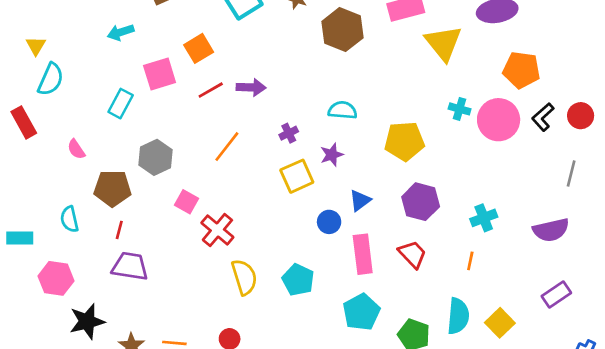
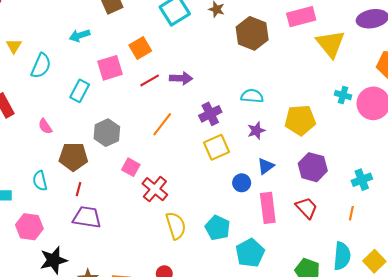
cyan semicircle: (51, 79) -> (41, 66), moved
purple cross: (289, 133) -> (210, 114), size x1.5
purple star: (332, 155) -> (256, 131), moved
cyan pentagon: (361, 312) -> (250, 253), moved

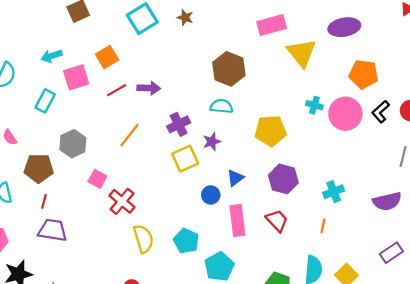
brown hexagon: (252, 33) -> (229, 69), moved
cyan arrow: (80, 35) -> (52, 56), moved
purple star: (256, 131) -> (212, 142), moved

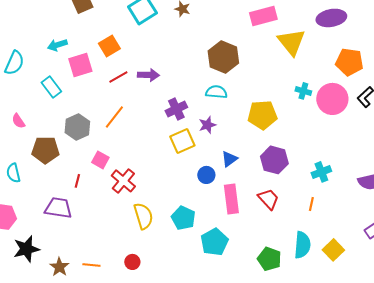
cyan rectangle: (45, 101) -> (51, 87), turned -65
orange line: (130, 135) -> (114, 117), moved
red line: (44, 201) -> (77, 181), moved

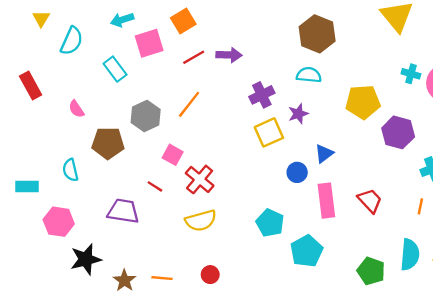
purple hexagon: (274, 160) -> (398, 132), moved
red line: (77, 181) -> (155, 186), moved, turned -72
yellow semicircle: (143, 216) -> (201, 221), moved, turned 92

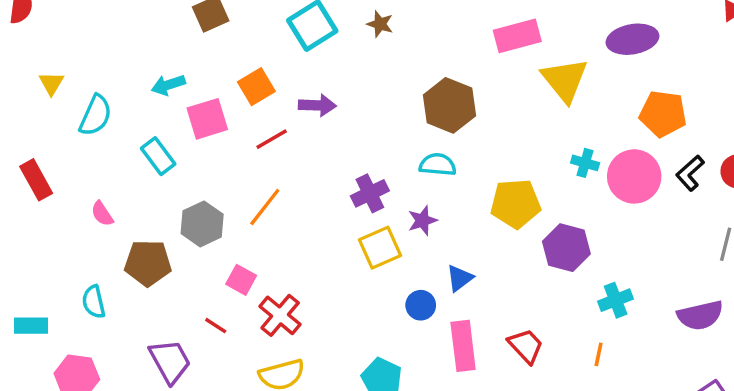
purple arrow: (229, 55) -> (317, 105), moved
purple trapezoid: (123, 211) -> (170, 361), turned 52

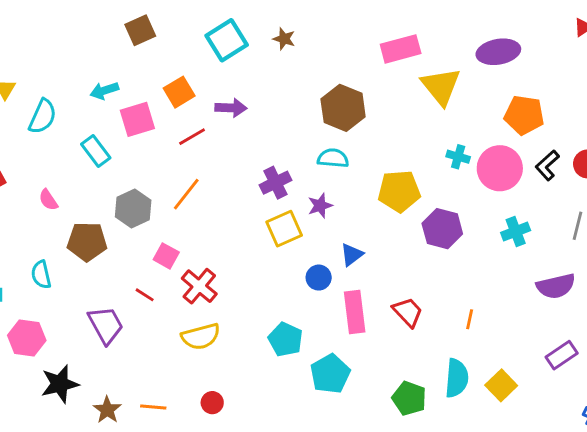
cyan cross: (616, 300) -> (516, 232), moved

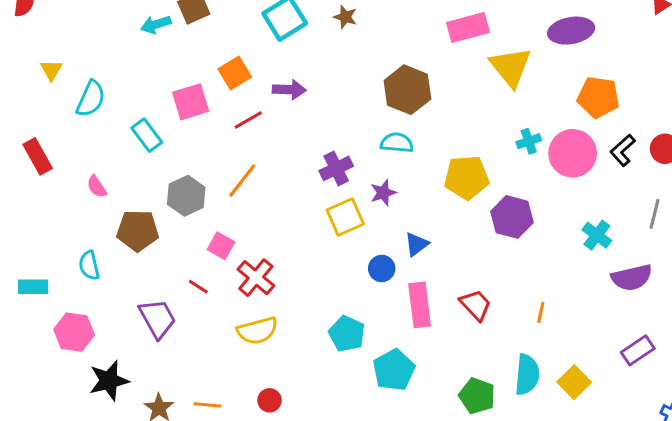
cyan arrow: (104, 91) -> (156, 24), moved
cyan cross: (458, 157) -> (529, 141), turned -35
cyan cross: (516, 232) -> (597, 235), moved, turned -32

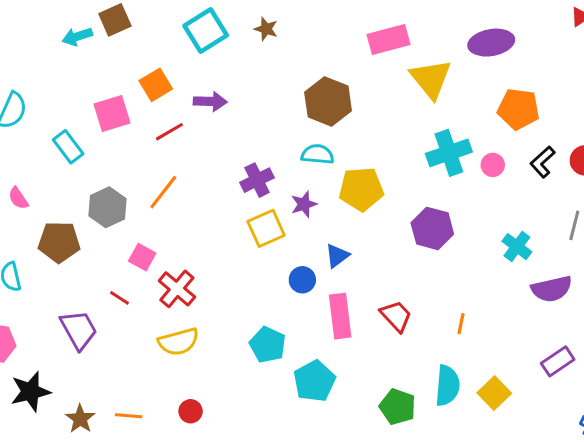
cyan cross: (529, 141) -> (449, 153), size x1.8
pink circle: (573, 153) -> (493, 165), size x0.5
yellow pentagon: (467, 178) -> (361, 189), moved

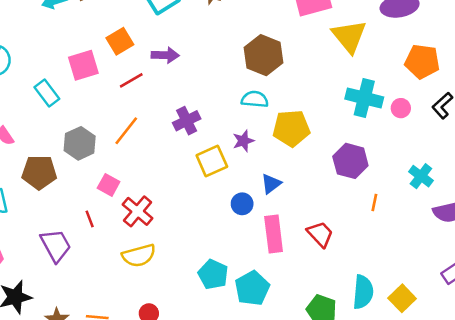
cyan cross: (449, 153) -> (364, 98), turned 33
purple cross: (257, 180) -> (187, 121), moved
red line: (120, 298) -> (90, 219), turned 36
orange line: (461, 324) -> (374, 203), moved
cyan pentagon: (268, 345) -> (213, 274), moved

